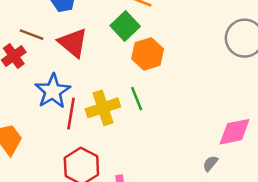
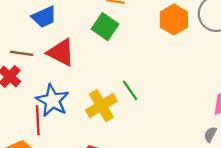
orange hexagon: (148, 54) -> (174, 20), moved
red line: (71, 114) -> (38, 120), moved

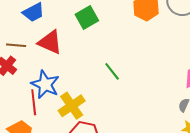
green square: (105, 27) -> (87, 18), turned 30
yellow cross: (101, 106) -> (72, 106), moved

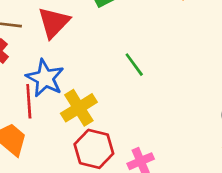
red triangle: (50, 42) -> (54, 23), turned 48

